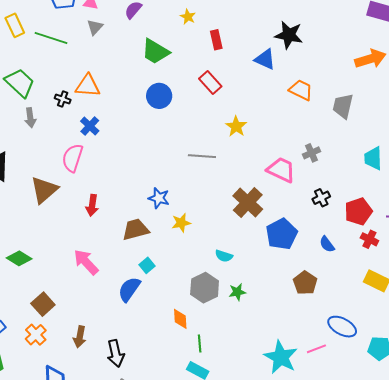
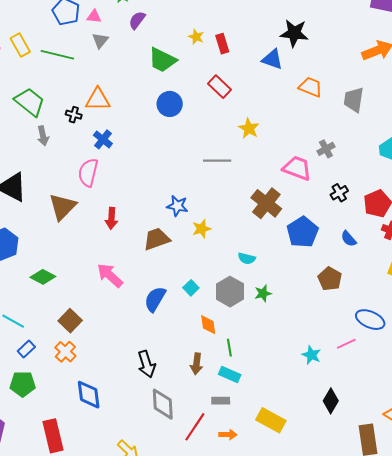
yellow star: (188, 17) -> (196, 37), moved
cyan square: (147, 265) -> (191, 288), moved
brown arrow: (80, 337) -> (196, 364), moved
cyan star: (281, 357) -> (311, 355), size x0.6

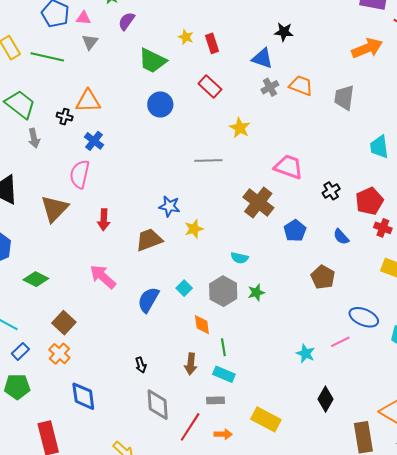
black star: (294, 33) -> (284, 32), size x0.7
gray cross: (326, 149) -> (270, 87), moved
blue pentagon: (303, 232) -> (295, 231), size x0.7
black arrow: (146, 364) -> (141, 365), size x0.6

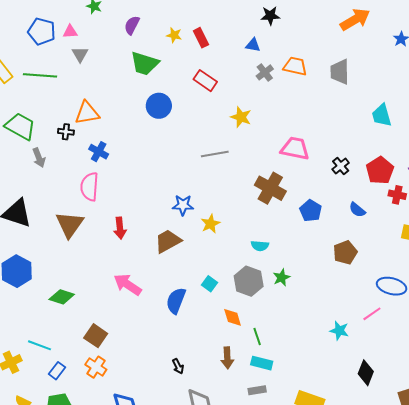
purple semicircle: (127, 21) -> (132, 25), moved
blue triangle: (262, 58) -> (253, 45), size x0.7
brown pentagon: (323, 277) -> (345, 252), turned 30

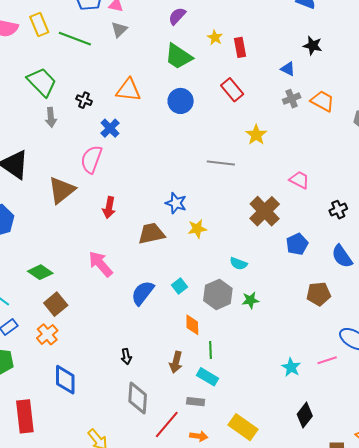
orange triangle: (87, 113) -> (128, 90), moved
pink trapezoid: (295, 148) -> (299, 180), size x0.7
blue semicircle: (357, 210) -> (342, 256), size x1.4
green diamond: (62, 297) -> (40, 272), moved

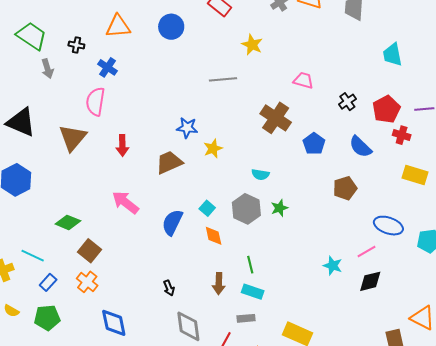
orange diamond: (192, 325) -> (214, 236), moved
black diamond: (305, 415) -> (370, 281), moved, turned 50

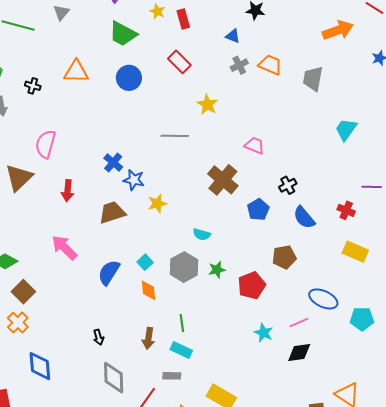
cyan trapezoid: (392, 55) -> (346, 129), turned 40
blue cross: (108, 67) -> (113, 163), moved
black cross: (347, 102) -> (288, 185), moved
red pentagon: (386, 109) -> (252, 285), moved

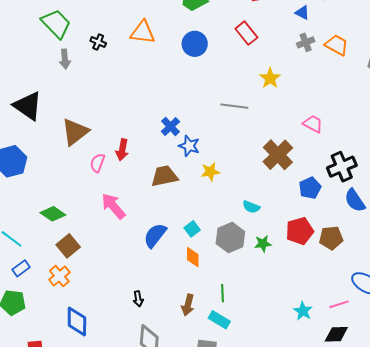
pink semicircle: (46, 144) -> (97, 163), moved, size x0.7
black cross: (288, 185) -> (342, 167), size x1.6
red pentagon: (252, 285) -> (300, 231), moved

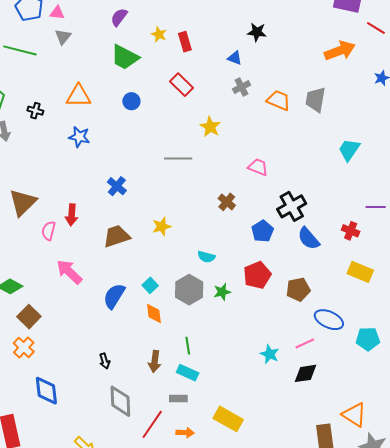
blue circle: (195, 44) -> (131, 101), size x0.7
orange trapezoid: (337, 45) -> (278, 100), moved
blue star: (189, 146) -> (79, 137), moved
brown cross: (278, 155) -> (227, 202), size x0.6
brown pentagon: (331, 238) -> (298, 289), moved

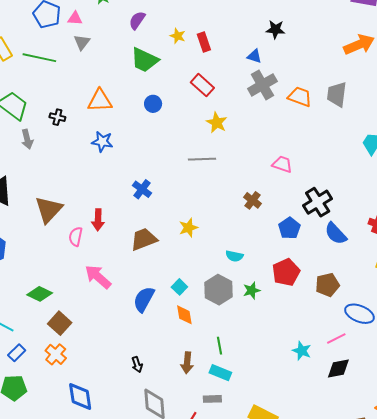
gray cross: (242, 87) -> (262, 85), size x1.6
yellow star: (210, 127) -> (217, 123), moved

